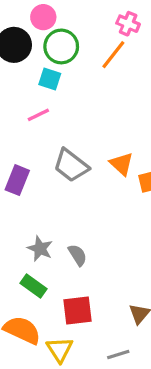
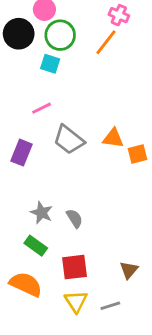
pink line: (38, 115) -> (42, 108), moved
orange triangle: (122, 164) -> (113, 138), turned -35
yellow triangle: (60, 350) -> (76, 301), moved

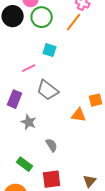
cyan square: (50, 64) -> (50, 50), moved
orange triangle: (113, 138) -> (79, 115), moved
gray star: (42, 213) -> (29, 122), moved

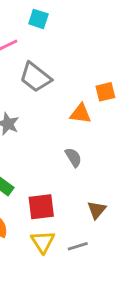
gray semicircle: (52, 145) -> (73, 157), moved

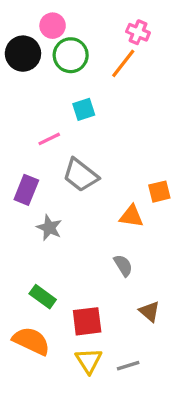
cyan square: (38, 19) -> (84, 109), turned -36
brown triangle: (97, 210) -> (149, 311), moved, turned -30

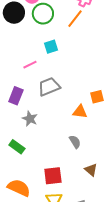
gray trapezoid: (80, 175) -> (49, 87), turned 120
green rectangle: (43, 297) -> (17, 147), moved

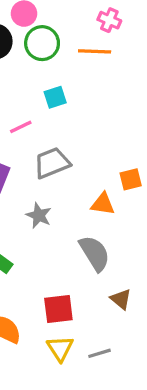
orange line: (75, 19) -> (95, 51), turned 54
gray star: (30, 119) -> (39, 215), moved
gray semicircle: (75, 142) -> (95, 253), size x1.6

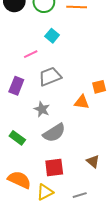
cyan square: (55, 97) -> (52, 36), turned -32
gray semicircle: (95, 253) -> (54, 133), moved, turned 90
yellow triangle: (60, 348) -> (45, 192), moved, turned 36

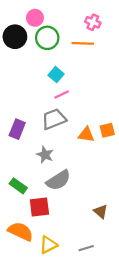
pink line: (31, 54) -> (62, 95), moved
orange triangle: (82, 102) -> (86, 135), moved
red square: (54, 168) -> (39, 207), moved

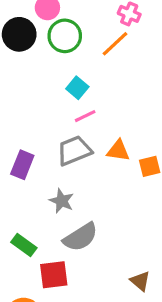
orange line: (83, 43) -> (115, 44), turned -45
orange triangle: (86, 135) -> (118, 151), moved

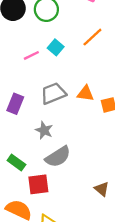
orange line: (115, 44) -> (92, 37), moved
pink line: (85, 116) -> (31, 55), moved

